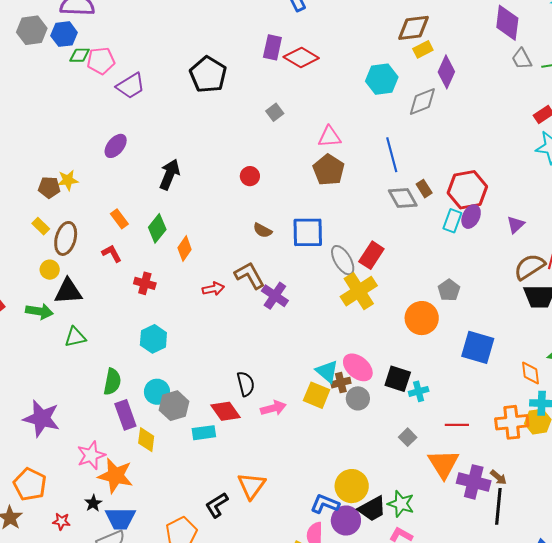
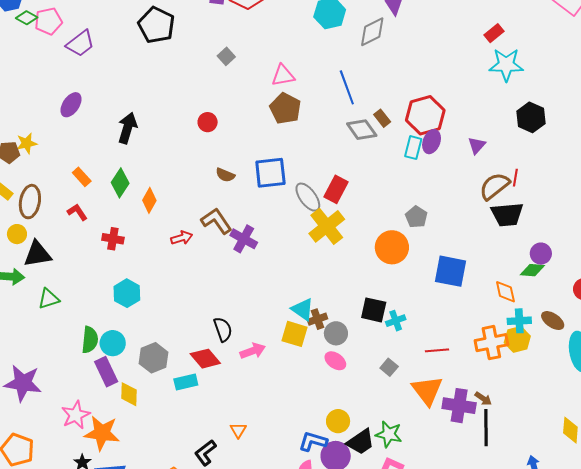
green diamond: (80, 55) -> (27, 18), turned 35
pink ellipse: (358, 367) -> (335, 361), moved, size x0.7
cyan circle: (157, 392) -> (113, 343), moved
orange triangle: (251, 486) -> (238, 430), size x0.6
yellow circle: (352, 486) -> (338, 421), size x0.7

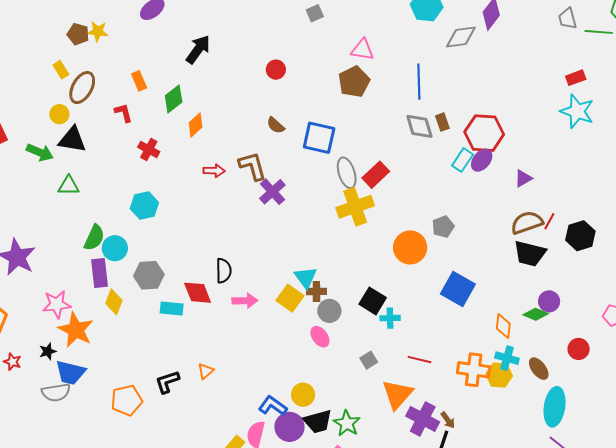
black hexagon: (531, 117) -> (580, 236), moved

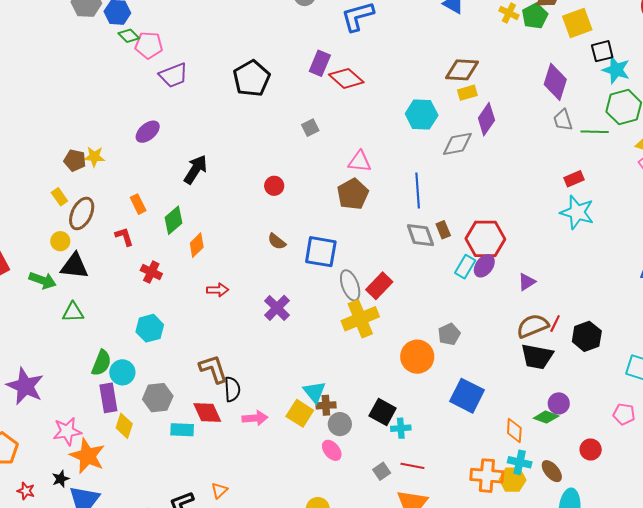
brown L-shape: (252, 166) -> (213, 369), moved
red line: (420, 360) -> (412, 466), moved

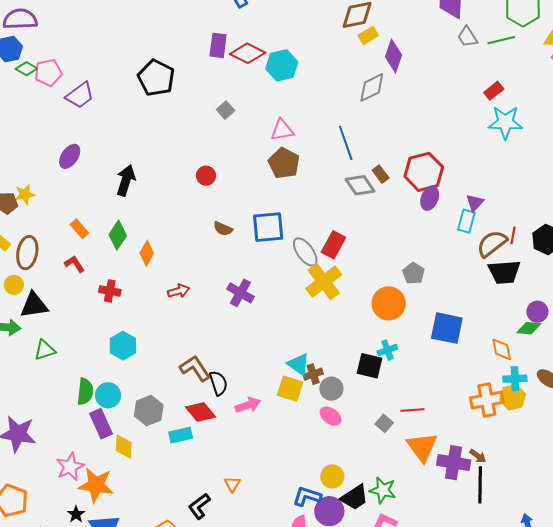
cyan hexagon: (422, 114) -> (282, 65), moved
cyan rectangle: (465, 267) -> (466, 221), moved
cyan cross: (401, 428) -> (387, 350), moved

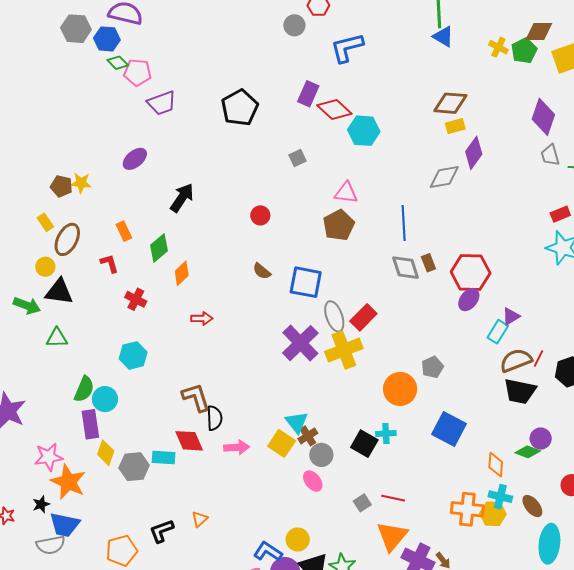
purple cross: (240, 293) -> (300, 343), moved, size x1.4
brown cross: (313, 374) -> (308, 436), turned -30
gray hexagon: (149, 411) -> (134, 467), moved

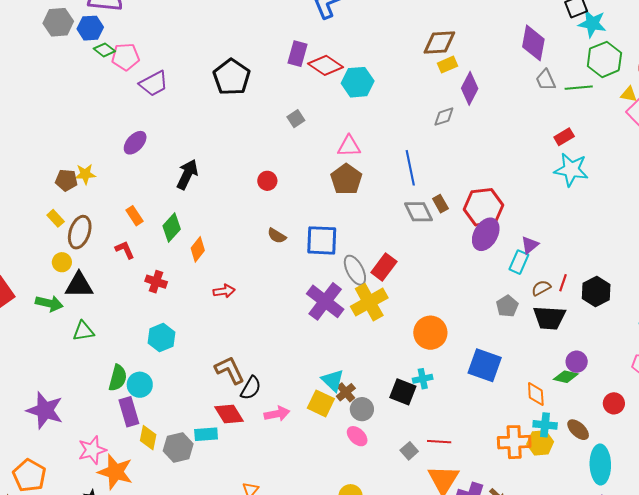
gray diamond: (444, 177) -> (444, 117), size x0.7
purple ellipse: (469, 300) -> (486, 234), size x1.4
brown semicircle: (516, 360) -> (541, 288), size x0.6
gray pentagon: (432, 367) -> (507, 306), moved
black semicircle: (214, 418) -> (251, 388), turned 40

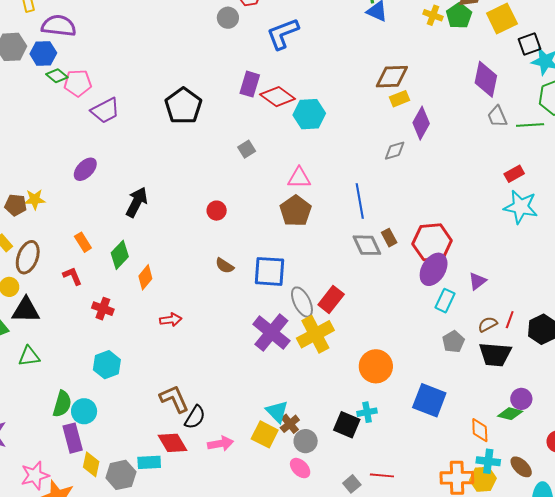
cyan rectangle: (519, 262) -> (445, 301), moved

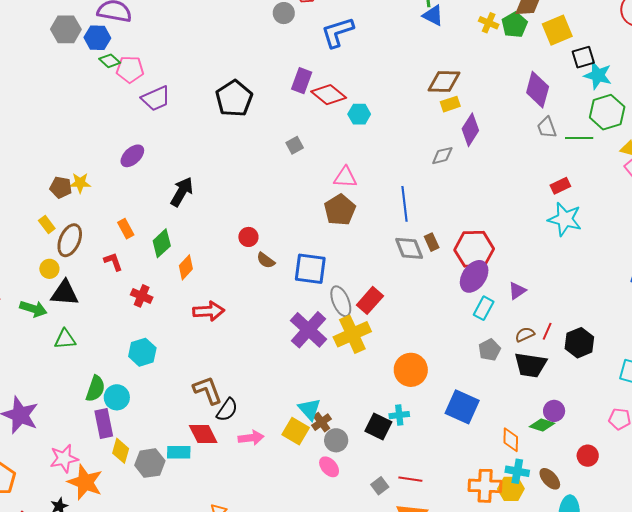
cyan hexagon: (309, 114) -> (359, 114), size x0.7
red circle: (217, 211) -> (248, 237), moved
red arrow: (171, 320) -> (209, 311), size x1.4

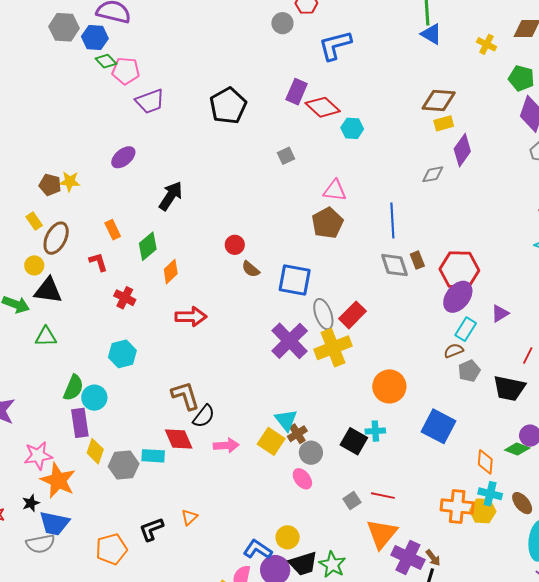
green pentagon: (515, 25) -> (521, 78), moved, turned -30
brown semicircle: (525, 334) -> (454, 351), moved

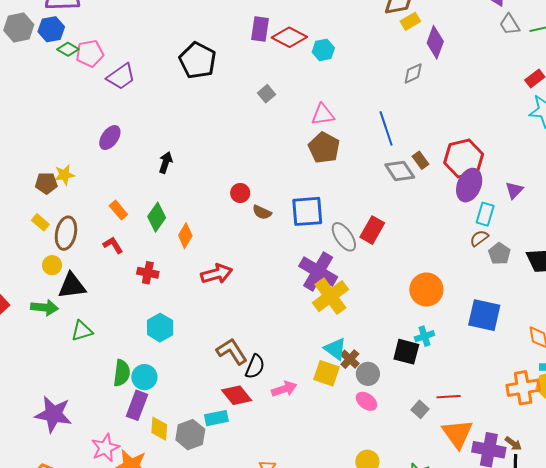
black arrow: (171, 196) -> (166, 162), size x0.7
yellow cross: (333, 348) -> (330, 296), moved
purple rectangle: (80, 423) -> (137, 405), turned 44

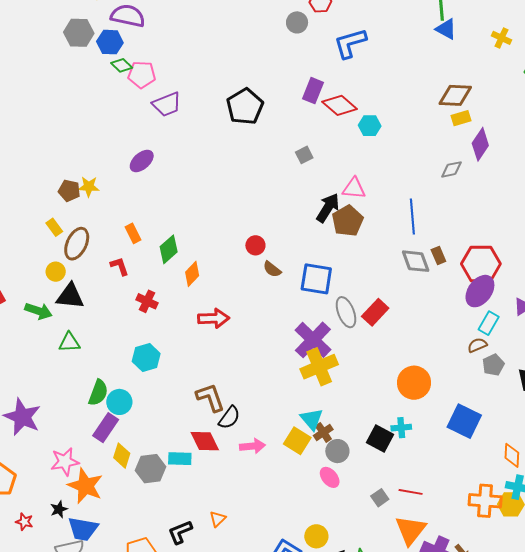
black arrow: (166, 162) -> (328, 208), moved, size x1.4

